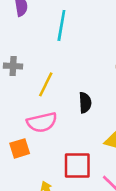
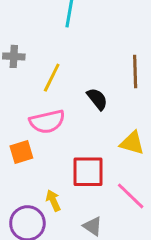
black semicircle: (85, 103) -> (97, 99), turned -36

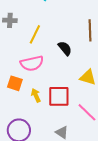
orange square: (21, 152) -> (15, 83), turned 35
yellow arrow: (53, 201) -> (36, 95), moved

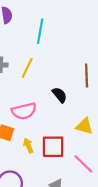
yellow line: (35, 34) -> (27, 68), moved

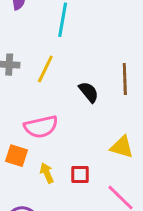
black semicircle: (60, 95) -> (89, 92), moved
red square: (53, 147) -> (80, 174), size x0.6

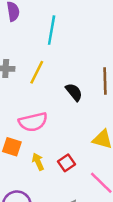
red square: (80, 174) -> (67, 163), turned -35

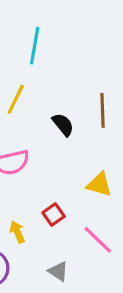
yellow arrow: (38, 162) -> (17, 232), moved

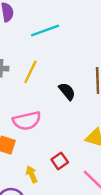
cyan line: (35, 46) -> (45, 30), turned 60

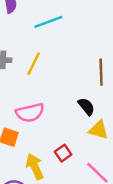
black semicircle: (67, 91) -> (86, 107), moved
yellow arrow: (32, 174) -> (35, 167), size x1.5

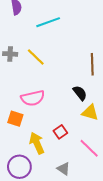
yellow line: (34, 64) -> (36, 57), turned -72

